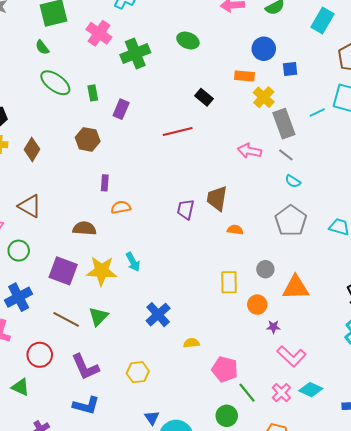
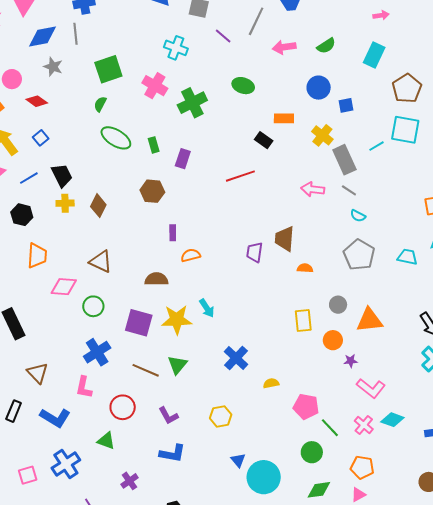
green semicircle: (42, 47) -> (100, 104), turned 70
orange rectangle: (244, 76) -> (284, 118), moved
purple L-shape: (85, 367) -> (168, 416), size x0.7

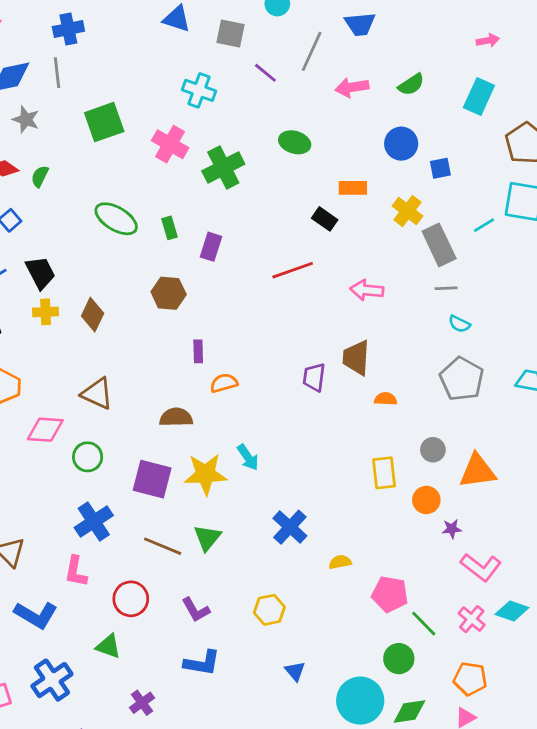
green semicircle: (100, 104) -> (40, 176), moved
pink arrow: (313, 189) -> (367, 290), moved
gray line: (349, 190) -> (446, 288), turned -35
cyan circle: (264, 477) -> (360, 701), moved

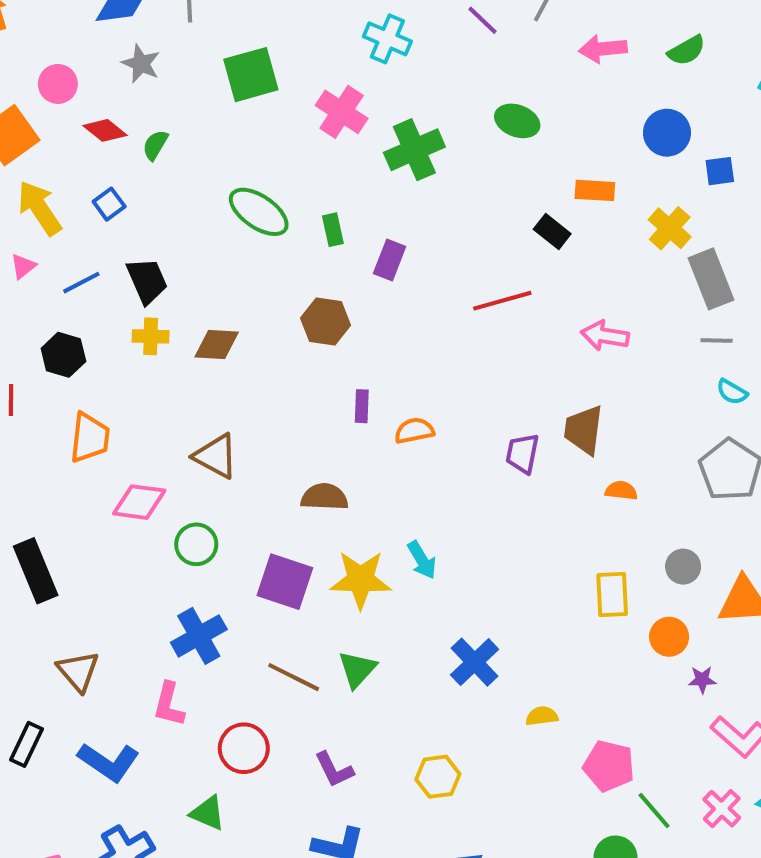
brown diamond: (93, 315) -> (217, 345), turned 64
orange semicircle: (224, 383) -> (414, 431), moved

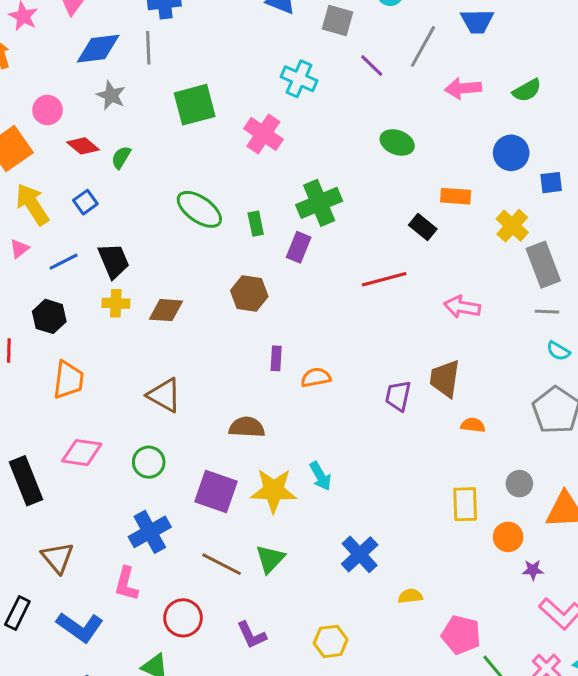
green cross: (414, 150) -> (319, 203), moved
pink diamond: (139, 502) -> (82, 453), moved

